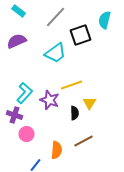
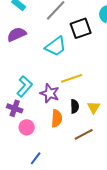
yellow triangle: (90, 103) -> (94, 107), moved
orange semicircle: (57, 150) -> (57, 118), moved

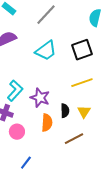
black square: (81, 28) -> (82, 50), moved
yellow line: (72, 78) -> (82, 83), moved

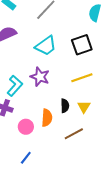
purple star: (40, 98) -> (40, 77), moved
pink circle: (17, 132) -> (26, 127), moved

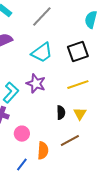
orange semicircle: (47, 118) -> (43, 151), moved

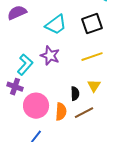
black semicircle: (61, 113) -> (75, 94), moved
pink circle: (22, 134) -> (36, 106), size x1.6
orange semicircle: (43, 151) -> (61, 112), moved

